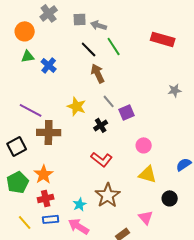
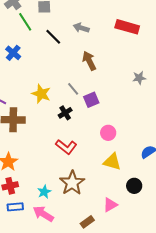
gray arrow: (99, 25) -> (81, 28), moved
green line: (114, 46) -> (25, 22), moved
brown arrow: (98, 73) -> (89, 61), moved
pink triangle: (146, 217) -> (110, 205), turned 42

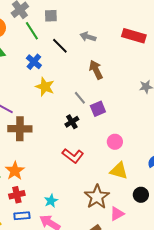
blue cross: (13, 53) -> (34, 62), moved
yellow star: (41, 94) -> (45, 87), moved
brown star: (72, 183) -> (97, 197), moved

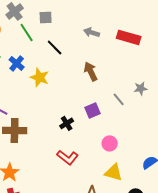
gray arrow: (88, 37) -> (92, 32), moved
blue cross: (34, 62) -> (17, 63), moved
yellow star: (45, 87) -> (40, 77), moved
gray line: (80, 98) -> (119, 99), moved

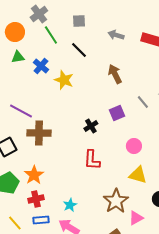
gray square: (46, 17) -> (79, 21), moved
red L-shape: (68, 157) -> (92, 160), turned 55

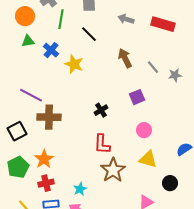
green line: (51, 35) -> (61, 19), turned 42
gray line: (143, 102) -> (153, 67), moved
purple square: (117, 113) -> (137, 97), moved
brown star: (116, 201) -> (113, 170), moved

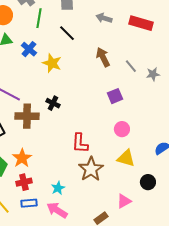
black cross: (101, 110) -> (53, 103), moved, turned -32

